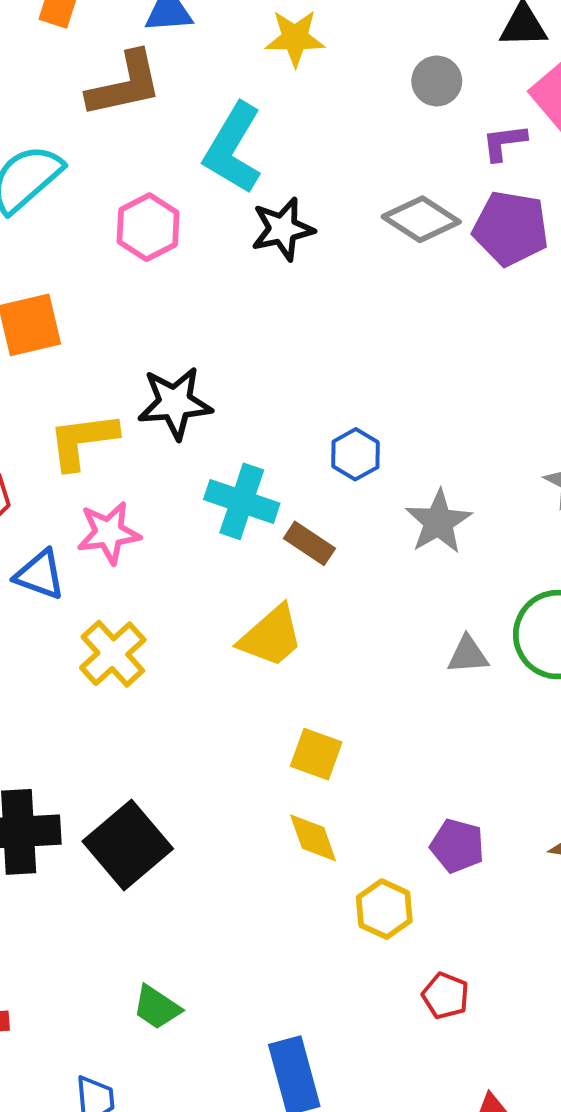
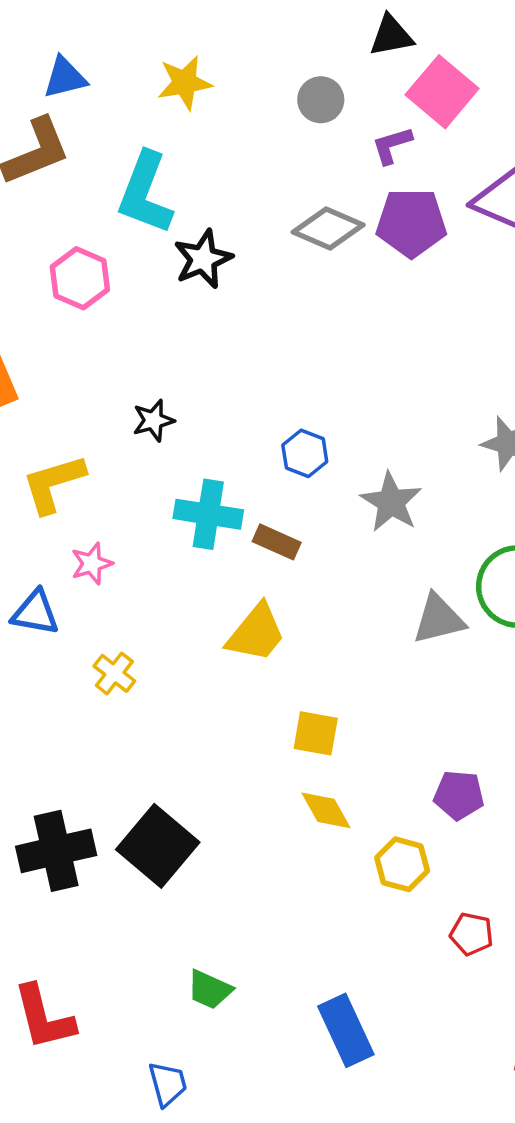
black star: (175, 403) -> (153, 420), moved, size x0.6
pink star: (109, 533) -> (92, 564), size x0.7
yellow cross: (113, 654) -> (114, 673), size x0.7
gray triangle: (468, 655) -> (439, 619), size x1.4

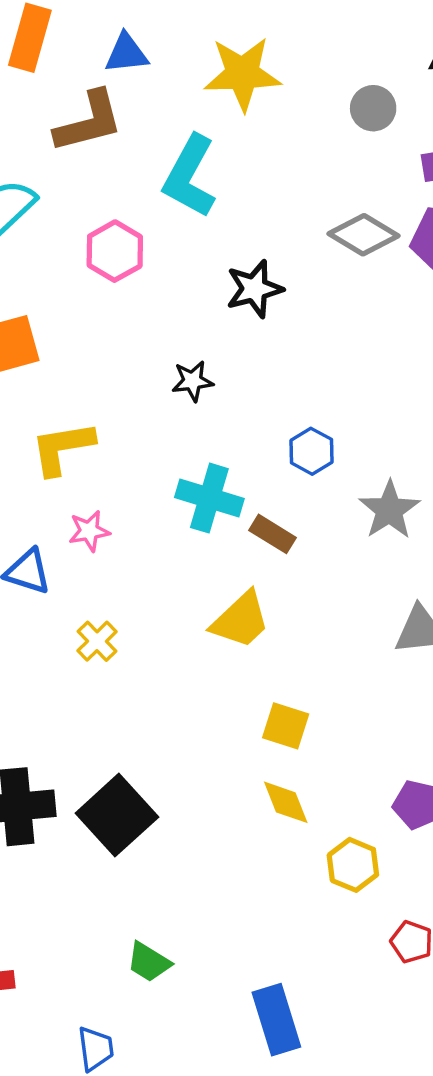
yellow star: (185, 83) -> (242, 74), size x1.4
black star: (203, 259) -> (254, 289), moved
black star: (153, 420) -> (192, 381), moved

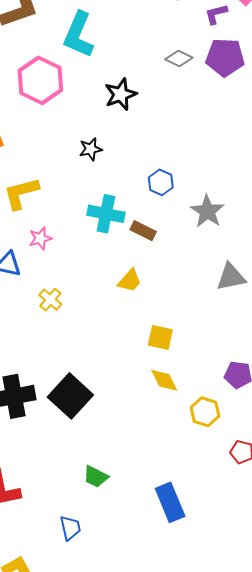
gray diamond: (364, 235) -> (179, 59), size x0.7
pink hexagon: (115, 251) -> (40, 80), size x1.4
yellow trapezoid: (241, 620) -> (130, 281), size x0.7

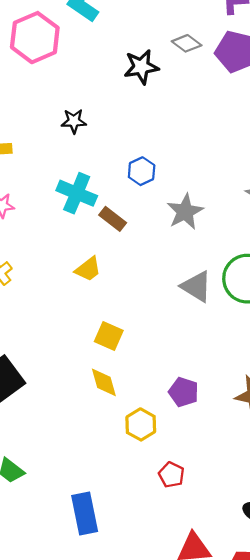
black star: (121, 94) -> (141, 67), moved
gray triangle: (231, 277) -> (196, 287), turned 32

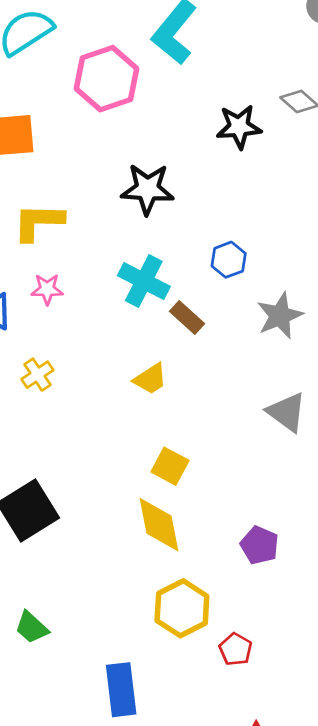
black star: (74, 121) -> (147, 189), size x1.6
yellow diamond: (104, 382) -> (159, 525), size x1.4
yellow hexagon: (141, 424) -> (182, 608), moved, size x1.4

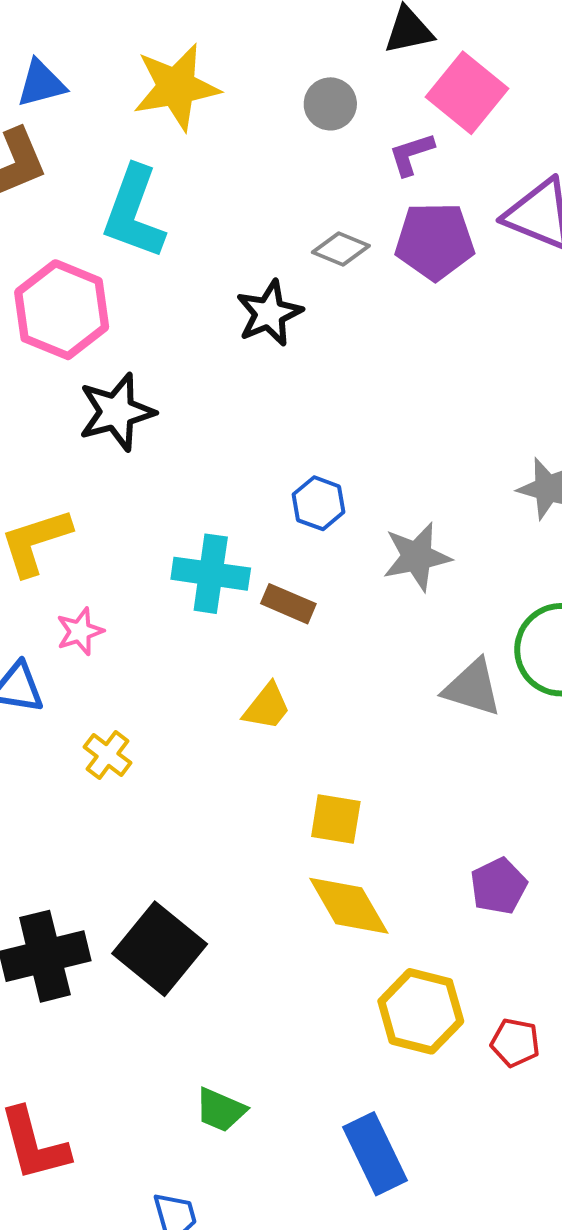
black star: (147, 189) -> (117, 412), moved
gray star: (280, 316) -> (417, 557), turned 30
purple pentagon: (259, 545) -> (499, 886), turned -30

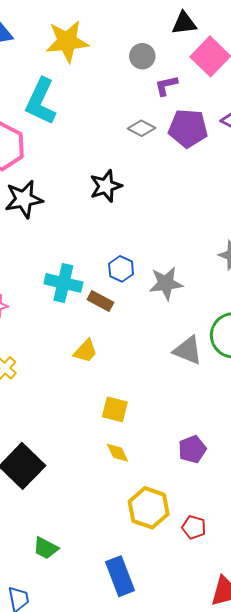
purple L-shape: (411, 154) -> (166, 86), moved
black star: (269, 313) -> (106, 186), moved
blue hexagon: (319, 503) -> (121, 269), moved
yellow diamond: (349, 906) -> (118, 453), size x0.6

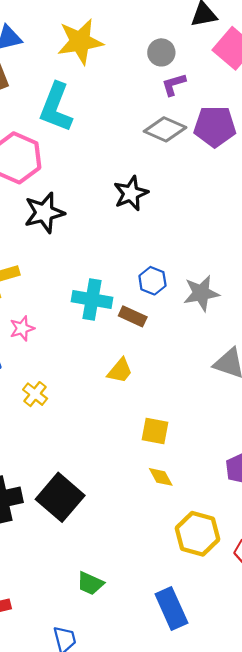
purple L-shape: (166, 86) -> (174, 84), moved
gray diamond: (141, 128) -> (165, 129), size x1.4

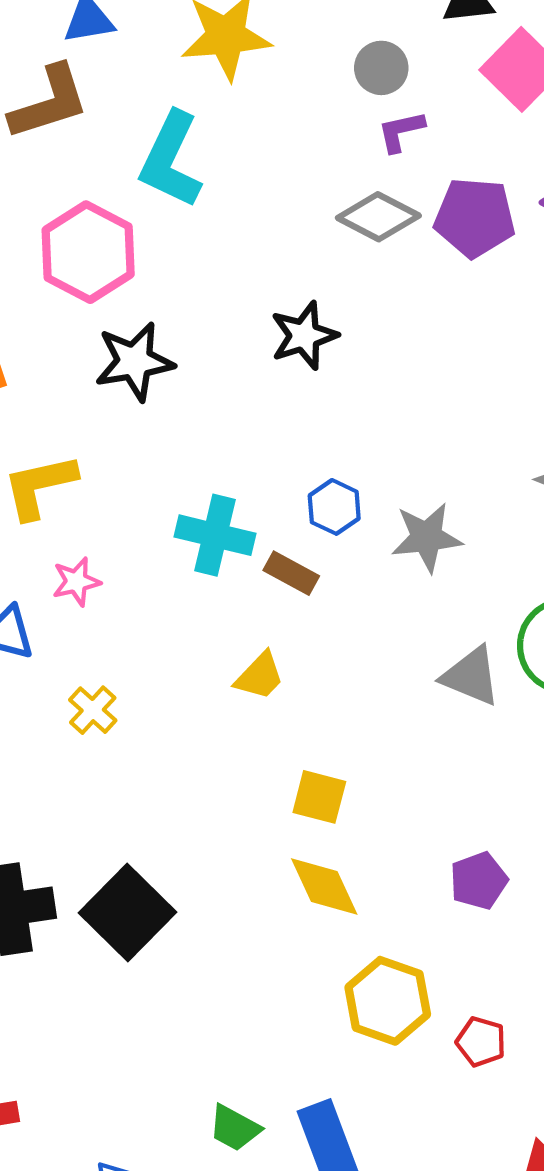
yellow diamond: (161, 477) -> (324, 887), size x1.5
green trapezoid: (90, 583) -> (234, 1128), moved

